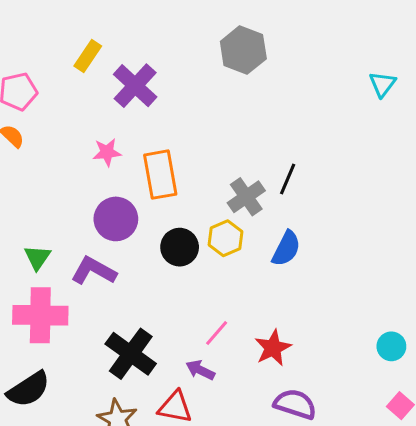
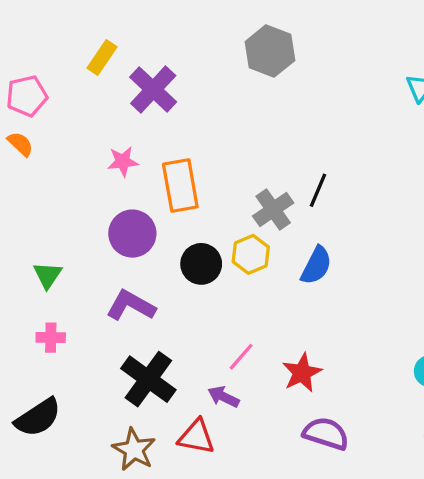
purple L-shape: (94, 271) -> (131, 306), moved
pink cross: (40, 315) -> (51, 338), size x0.5

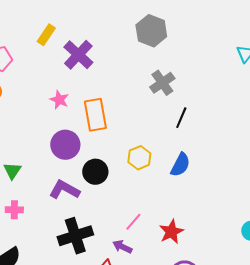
pink star: (123, 162) -> (59, 100), turned 30
gray cross: (273, 210) -> (162, 83), moved
black circle: (201, 264) -> (95, 172), moved
black cross: (148, 379) -> (75, 236), turned 36

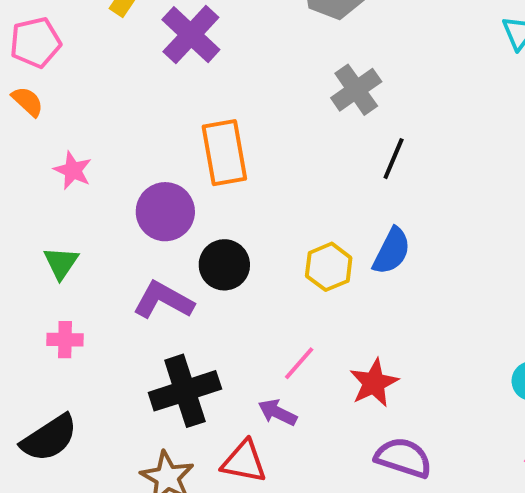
pink star: (59, 100) -> (73, 170), moved
yellow hexagon: (139, 158) -> (329, 267), moved

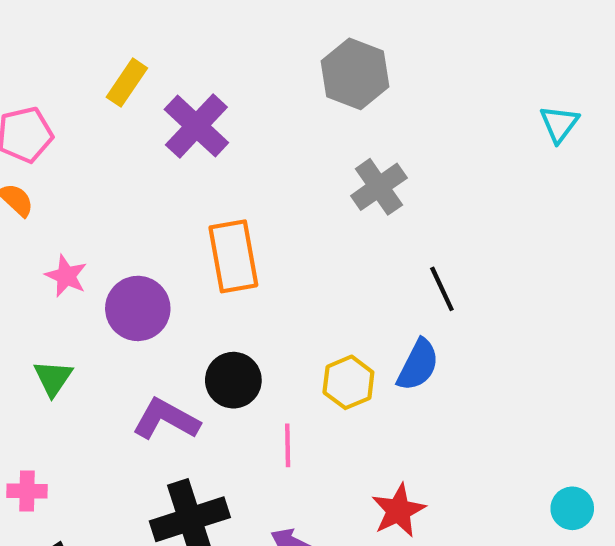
black line: (394, 159) -> (442, 289), moved, turned -48
purple circle: (165, 212) -> (138, 308), moved
pink cross: (65, 340) -> (27, 491), moved
pink line: (299, 363) -> (288, 445), moved, turned -42

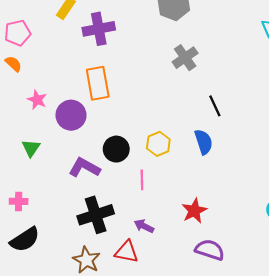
purple cross: (196, 126) -> (99, 29), turned 36
orange rectangle: (233, 256) -> (98, 83), moved
blue semicircle: (418, 365) -> (204, 142), turned -45
yellow hexagon: (348, 382) -> (158, 144), moved

